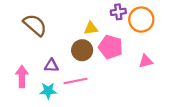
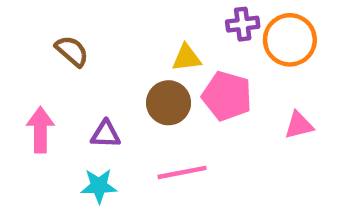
brown semicircle: (35, 25) -> (72, 51), size x0.7
pink arrow: (22, 77) -> (40, 130), moved
pink line: (76, 81) -> (182, 172), moved

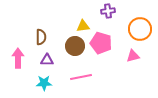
orange circle: (290, 40) -> (140, 29), moved
brown semicircle: (72, 51) -> (41, 37), moved, turned 49

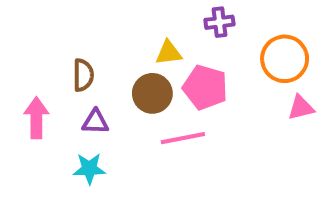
pink triangle: (133, 56) -> (301, 108), moved
pink line: (81, 77) -> (183, 138), moved

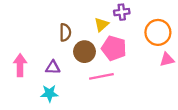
yellow triangle: (169, 53) -> (101, 24), moved, turned -35
brown semicircle: (83, 75) -> (65, 32), moved

